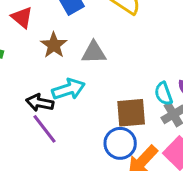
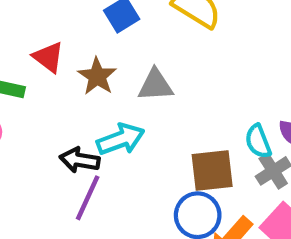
red triangle: (22, 17) -> (48, 57), moved
purple line: (44, 129) -> (88, 198), turned 64

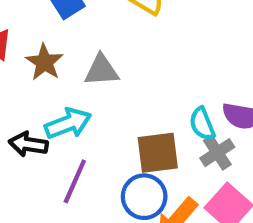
purple line: (88, 198) -> (75, 181), moved

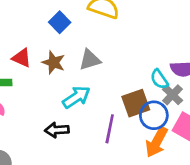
black arrow: (28, 144) -> (57, 130), moved
purple line: (75, 181) -> (110, 129), moved
blue circle: (144, 197) -> (154, 115), moved

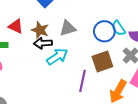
cyan semicircle: (159, 79) -> (118, 28), moved
blue circle: (154, 115) -> (104, 31), moved
black arrow: (57, 130) -> (43, 43), moved

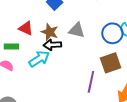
gray triangle: (68, 28) -> (77, 30), turned 30
cyan arrow: (57, 57) -> (39, 59), moved

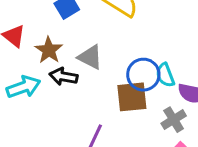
black arrow: (52, 45) -> (63, 77), moved
brown square: (111, 63) -> (132, 97), moved

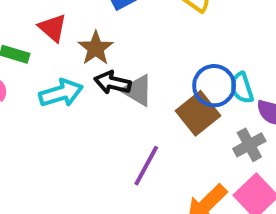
gray triangle: (90, 57) -> (137, 90), moved
brown square: (132, 97) -> (198, 113), turned -36

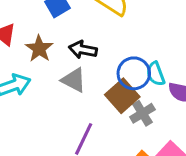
black arrow: (113, 83) -> (83, 50), moved
gray cross: (249, 145) -> (142, 113), moved

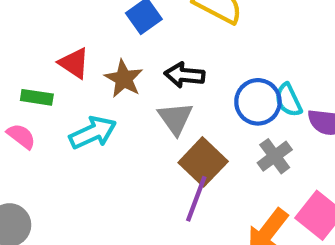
gray triangle: (74, 80) -> (175, 118), turned 32
brown square: (122, 96) -> (203, 162), moved

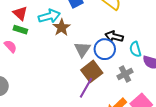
red triangle: (74, 63) -> (20, 13), moved
black arrow: (184, 75) -> (114, 36), moved
blue circle: (258, 102) -> (105, 49), moved
cyan arrow: (93, 133) -> (49, 16), moved

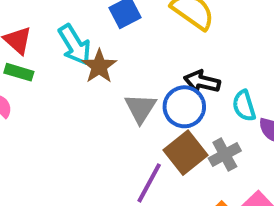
cyan arrow: (49, 16) -> (75, 45), turned 75
brown square: (92, 71) -> (185, 153), moved

